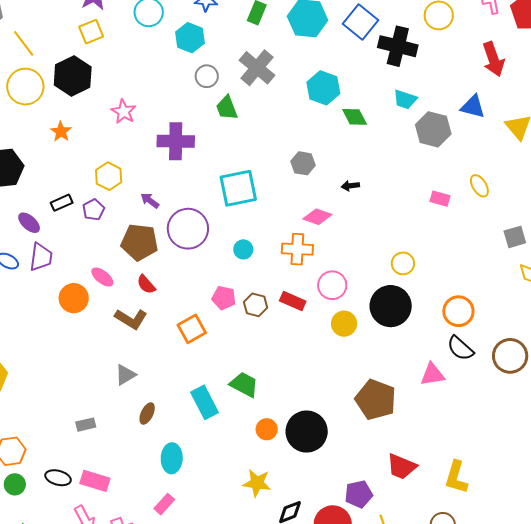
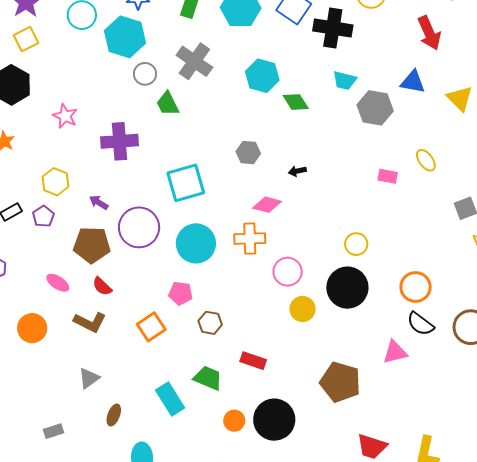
cyan hexagon: (190, 38) -> (125, 37), size x1.4
cyan circle: (243, 249) -> (196, 243), size x2.0
orange circle: (74, 298) -> (32, 328), moved
red rectangle: (293, 301) -> (253, 361), moved
brown hexagon: (256, 305) -> (210, 323), moved

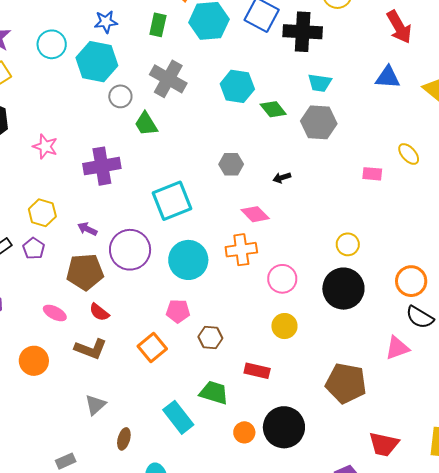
gray hexagon: (375, 108) -> (319, 122), moved
pink diamond: (267, 205) -> (255, 214), turned 36
yellow circle: (303, 309) -> (284, 326), moved

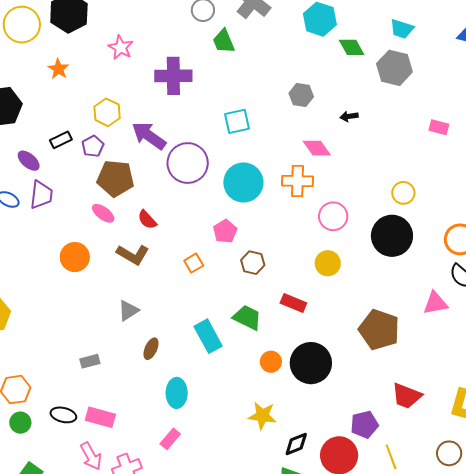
cyan square: (172, 201) -> (237, 121), size x0.7
purple arrow: (87, 229) -> (149, 136), size x1.8
brown pentagon: (85, 272) -> (115, 178), moved
pink pentagon: (178, 311) -> (225, 231), turned 30
orange square: (152, 347) -> (194, 263), size x0.7

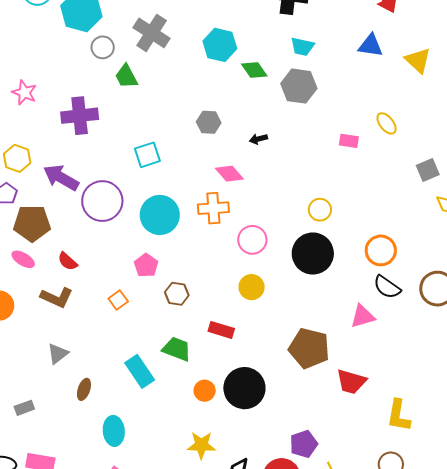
red trapezoid: (407, 396) -> (351, 382), moved

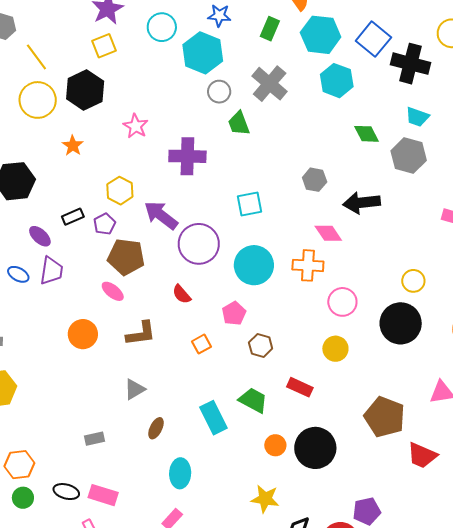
cyan hexagon: (220, 45) -> (337, 81), moved
black arrow: (258, 139) -> (362, 203), size x2.0
red semicircle: (68, 261) -> (182, 294), moved
brown L-shape: (57, 297) -> (141, 334), turned -40

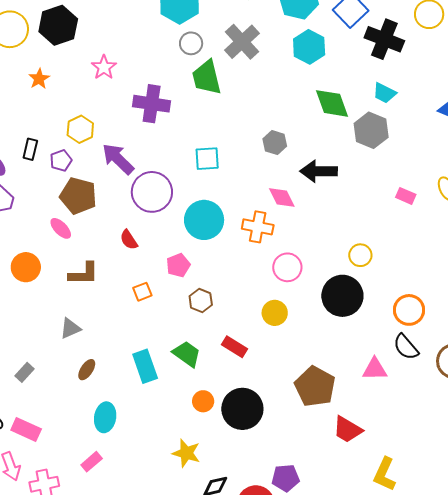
green trapezoid: (239, 123) -> (207, 77), size x1.4
green diamond: (367, 134) -> (332, 103), size x1.4
black rectangle: (73, 217) -> (30, 149), turned -60
gray rectangle: (94, 439) -> (24, 372), turned -42

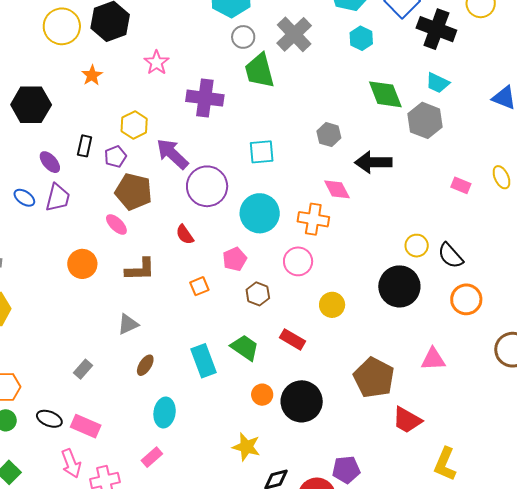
cyan hexagon: (309, 47) -> (361, 38), size x0.7
pink circle: (287, 267) -> (298, 261), moved
black semicircle: (406, 347) -> (450, 256), moved

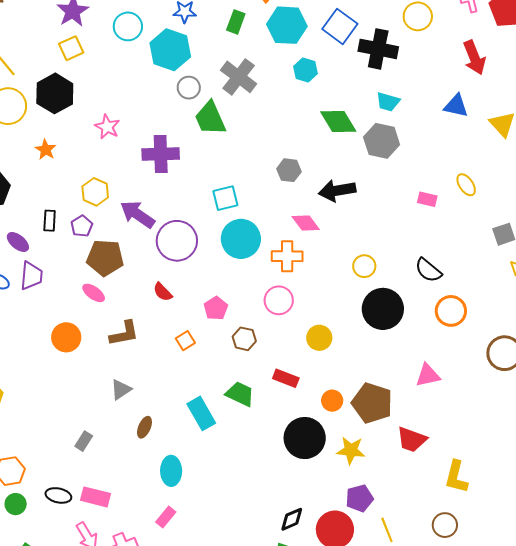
cyan circle: (260, 213) -> (241, 239), moved
yellow circle: (417, 246) -> (364, 266), moved
orange circle: (262, 395) -> (332, 401), moved
yellow star: (246, 447) -> (351, 450), moved

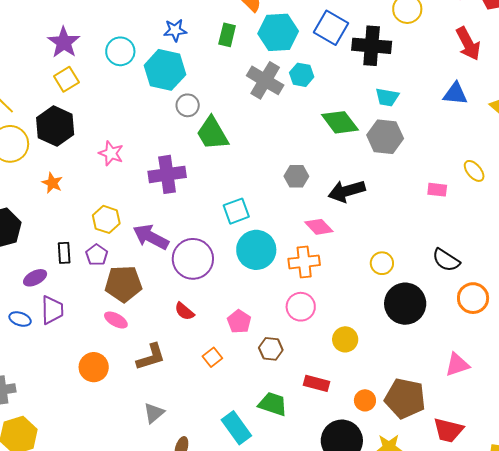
gray cross: (239, 77) -> (265, 80), moved
purple ellipse: (18, 242) -> (35, 278), turned -60

